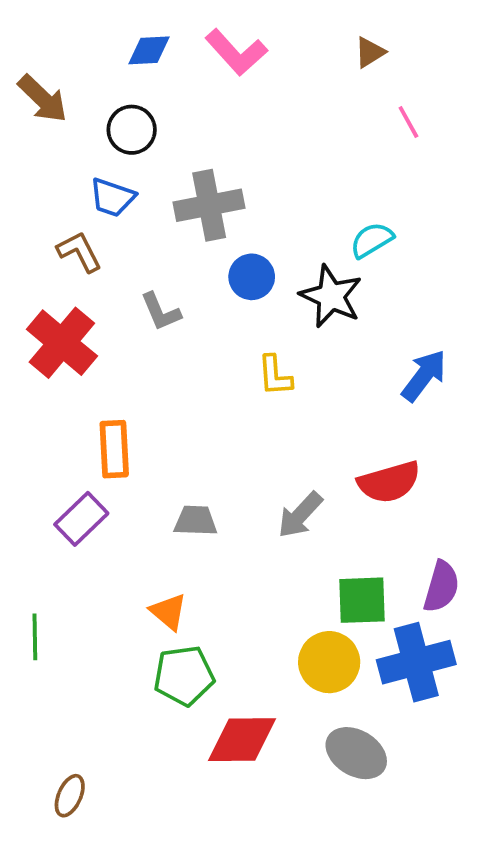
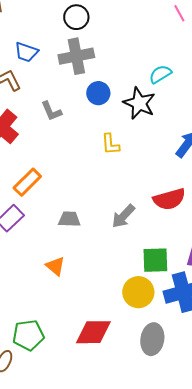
black circle: (132, 130) -> (76, 17), moved
orange rectangle: (114, 449) -> (27, 182), turned 48
green pentagon: (184, 676) -> (28, 335), moved
gray ellipse: (356, 753) -> (152, 339), turned 68

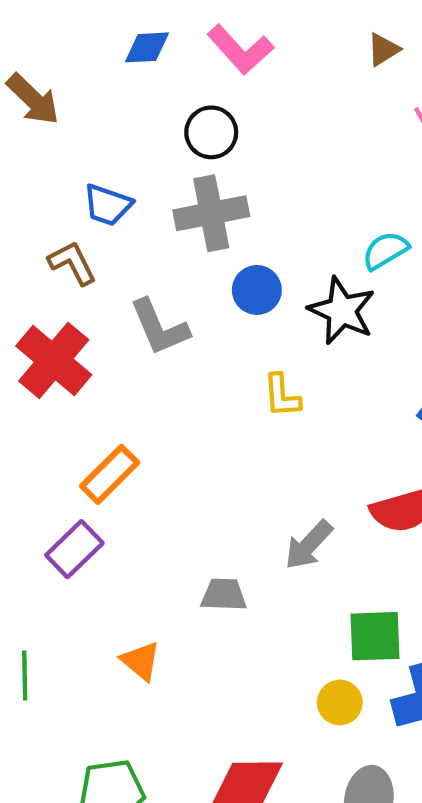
gray L-shape: (51, 111) -> (159, 327), size x1.4
gray trapezoid: (69, 219) -> (224, 595), moved
orange triangle: (55, 266) -> (141, 661), moved
yellow circle: (138, 292) -> (340, 702), size x0.7

